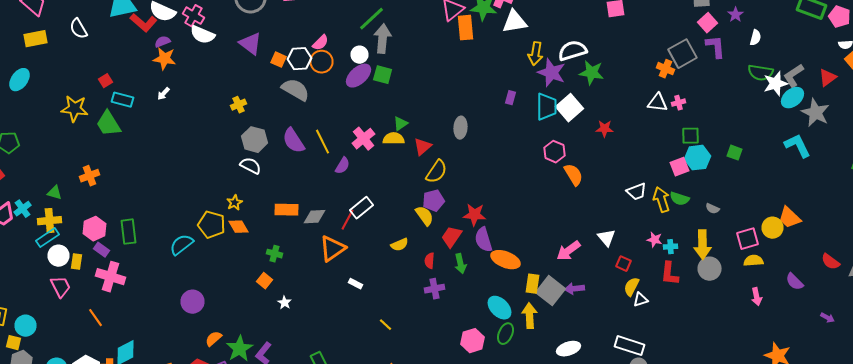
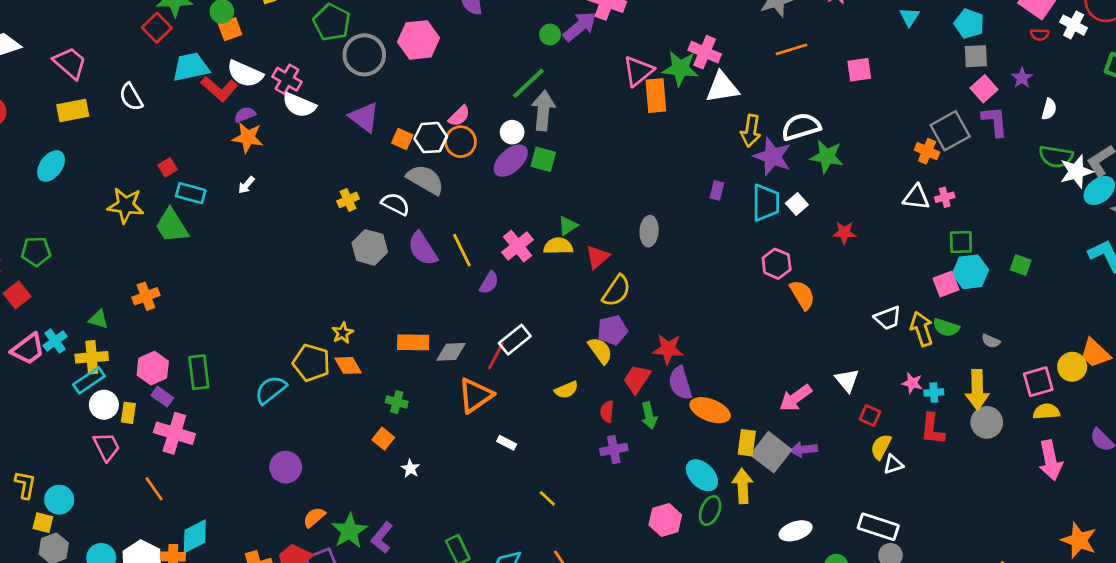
white square: (570, 108) -> (797, 204), size x0.6
white semicircle: (250, 166) -> (395, 204), moved
pink arrow: (756, 297) -> (1050, 460), size x1.6

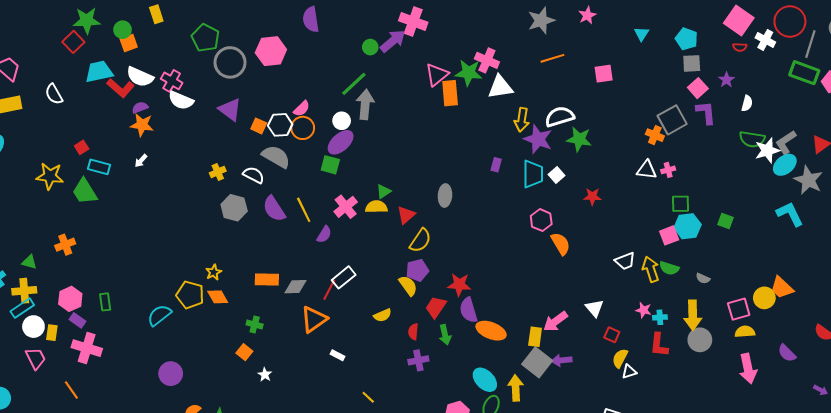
green square: (543, 159) -> (330, 165), moved
green rectangle: (199, 372) -> (105, 302), size x0.7
yellow rectangle: (747, 443) -> (535, 337), moved

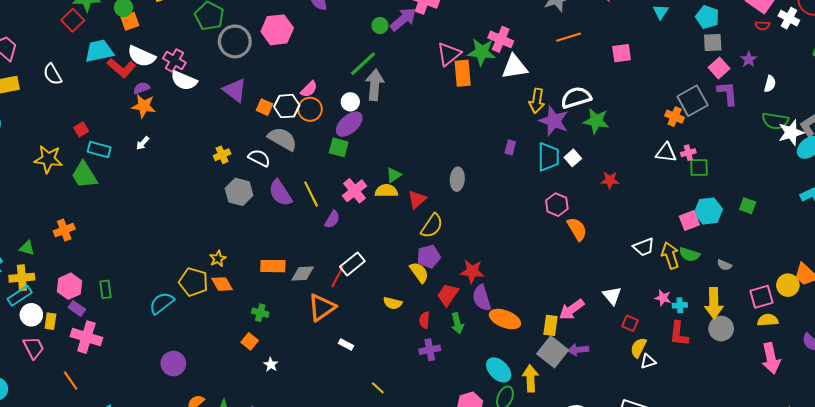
green square: (680, 204) -> (699, 168), moved
yellow semicircle: (383, 315) -> (393, 303), turned 36

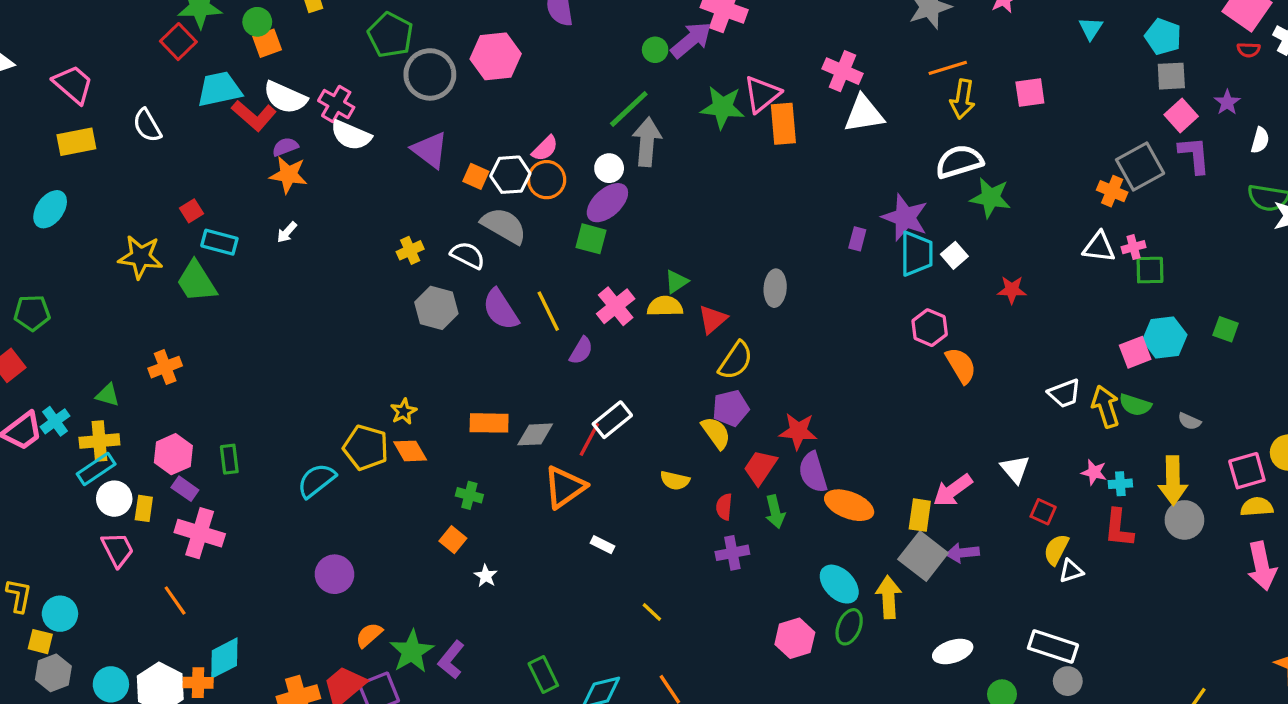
green star: (482, 52) -> (723, 107), moved
yellow arrow: (537, 101) -> (963, 99), moved
purple star: (554, 121) -> (905, 217), moved

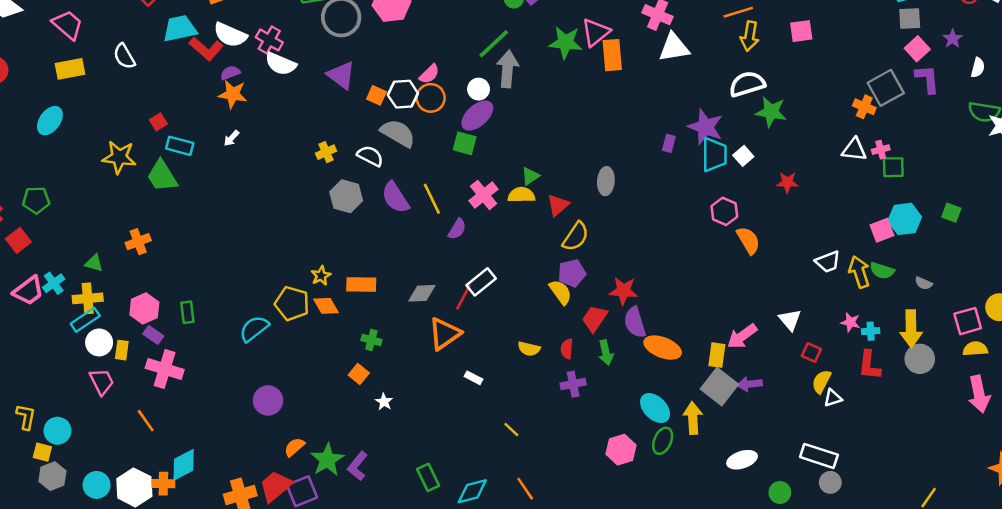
orange rectangle: (489, 423) -> (361, 284), moved
yellow semicircle: (675, 480) -> (529, 349), moved

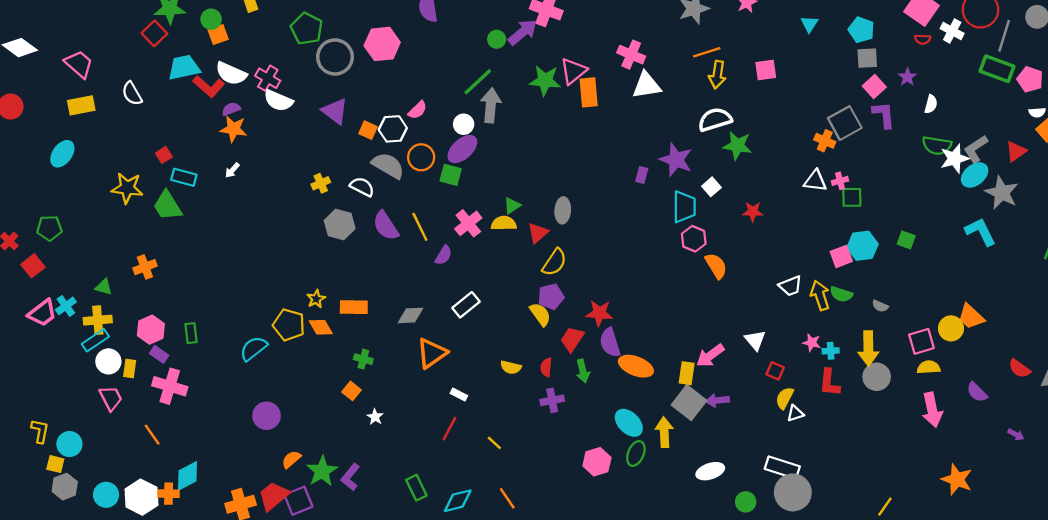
orange circle: (431, 98) -> (421, 157), moved
cyan trapezoid: (714, 155) -> (684, 207), moved
gray ellipse: (606, 181) -> (563, 210), moved
red line: (463, 297) -> (449, 429), moved
gray circle: (830, 482) -> (793, 492), size x1.8

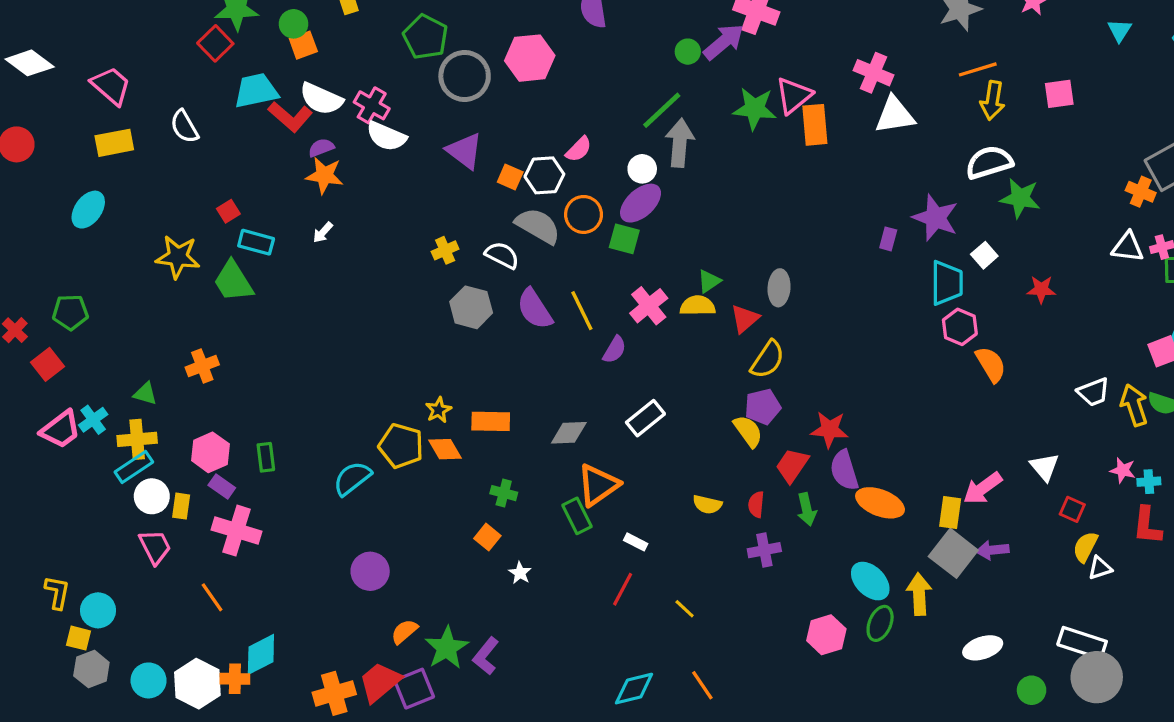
green rectangle: (416, 488) -> (577, 516), moved

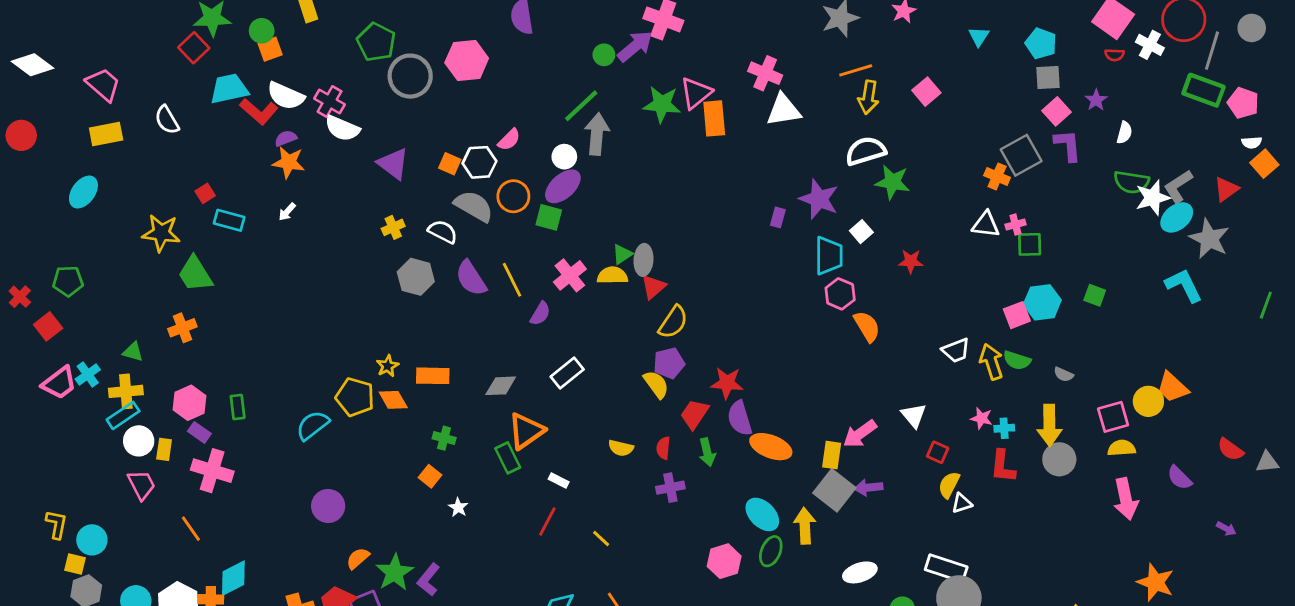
pink square: (1059, 94) -> (926, 92), turned -32
purple triangle: (465, 151) -> (393, 164), moved
green trapezoid: (233, 281) -> (195, 274), moved
gray ellipse: (779, 288) -> (644, 260), moved

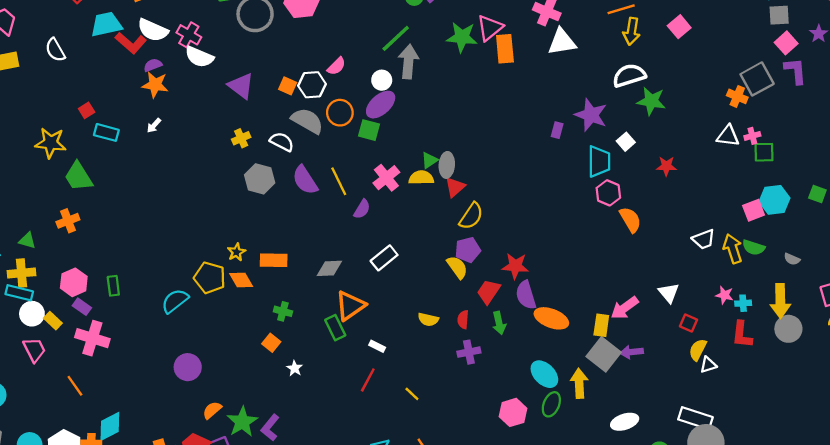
cyan rectangle: (123, 415) -> (19, 293), turned 48
yellow rectangle: (164, 449) -> (53, 321), turned -54

